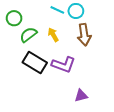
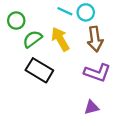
yellow arrow: (53, 35) -> (60, 39), size x1.5
purple L-shape: (64, 65) -> (97, 73), moved

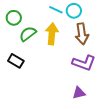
yellow arrow: (60, 39) -> (52, 34), turned 35
black rectangle: (39, 70) -> (16, 61), moved, size x0.7

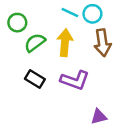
black rectangle: (16, 61) -> (35, 79), moved
purple L-shape: (84, 63) -> (75, 80), moved

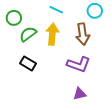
cyan circle: (92, 14) -> (95, 11), moved
purple L-shape: (75, 80) -> (79, 64), moved

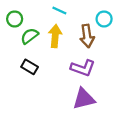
cyan circle: (95, 11) -> (104, 19), moved
purple triangle: (80, 94) -> (84, 99), size x1.6

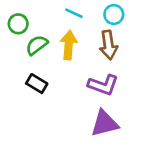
cyan circle: (104, 19) -> (114, 14), moved

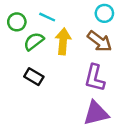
cyan line: (74, 13) -> (47, 17), moved
brown arrow: (108, 45) -> (100, 41), turned -45
purple L-shape: (103, 85) -> (95, 78), turned 84

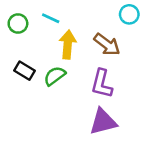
cyan circle: (104, 13) -> (129, 14), moved
green semicircle: (34, 41) -> (55, 76), moved
black rectangle: (34, 77) -> (25, 71), moved

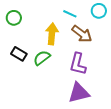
cyan line: (51, 18) -> (70, 14), moved

